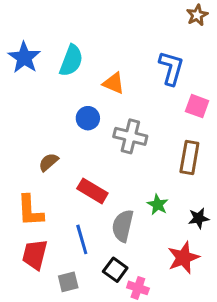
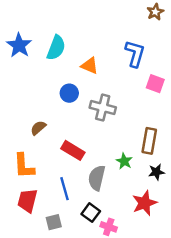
brown rectangle: (189, 158) -> (149, 141), moved

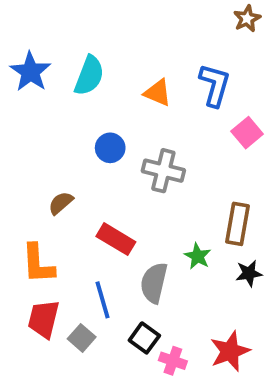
orange triangle: (90, 66) -> (158, 93), moved
pink square: (155, 84) -> (247, 133), turned 30
red star: (144, 203) -> (230, 351), moved
gray square: (54, 222) -> (82, 338), moved, turned -35

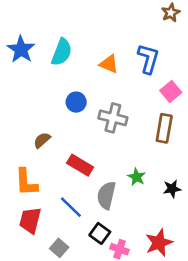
brown rectangle: (238, 224) -> (164, 128), moved
blue line: (103, 300) -> (71, 207), turned -30
gray square: (82, 338) -> (59, 248), moved

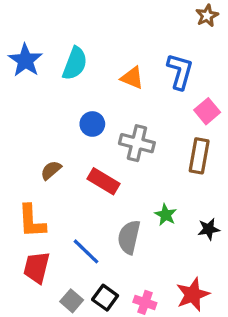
red rectangle: (80, 165) -> (103, 181), moved
black square: (100, 233) -> (105, 298), moved

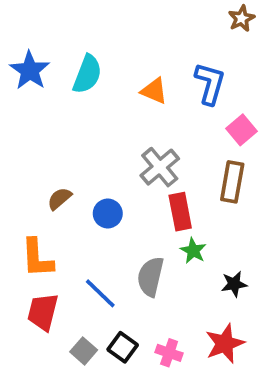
blue circle: (92, 124) -> (108, 213), moved
gray cross: (137, 143) -> (160, 167), turned 36
red rectangle: (103, 181) -> (180, 212), moved, turned 48
black star: (209, 229) -> (234, 284), moved

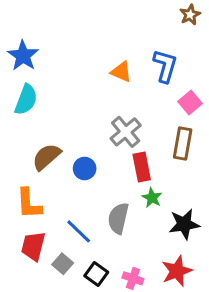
cyan semicircle: (87, 74) -> (26, 100), moved
brown semicircle: (59, 199) -> (46, 157), size x1.5
black star: (234, 284) -> (184, 224), size x1.5
gray square: (84, 351) -> (63, 264), moved

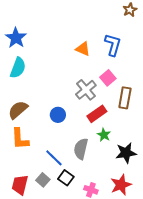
pink square: (190, 103) -> (108, 78), moved
brown semicircle: (46, 157) -> (18, 110), moved
red rectangle: (142, 167) -> (97, 114), turned 66
red trapezoid: (33, 246) -> (20, 185), moved
black square: (96, 274) -> (66, 178), moved

